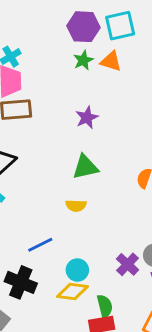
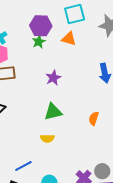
purple hexagon: (83, 27) -> (41, 26), moved
green star: (83, 60) -> (39, 42), moved

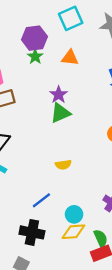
orange triangle: (69, 39) -> (70, 58), moved
green triangle: (53, 112) -> (60, 113), moved

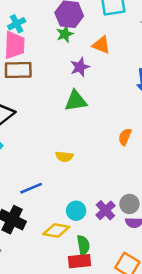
purple star: (59, 95) -> (80, 67), moved
cyan circle: (74, 214) -> (76, 211), moved

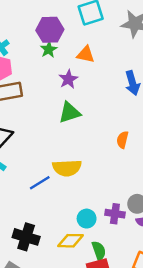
yellow semicircle: (64, 156) -> (67, 168), size x1.6
blue line: (31, 188) -> (40, 183), moved
purple cross: (105, 210) -> (115, 214), turned -30

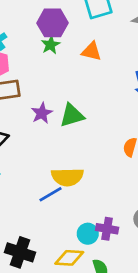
purple star: (68, 79) -> (42, 113), moved
blue line: (40, 183) -> (50, 194), moved
purple cross: (115, 214) -> (107, 229), moved

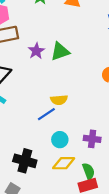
yellow semicircle: (67, 177) -> (59, 100), size x0.7
cyan circle: (88, 234) -> (60, 140), moved

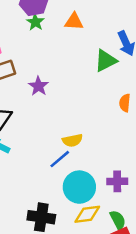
green triangle: (60, 51) -> (106, 61), moved
cyan circle: (60, 140) -> (79, 187), size x1.6

